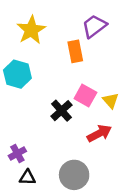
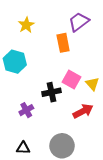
yellow star: (31, 30) -> (26, 25), size x0.7
black cross: (61, 111) -> (51, 92), turned 30
purple cross: (17, 153) -> (26, 110), moved

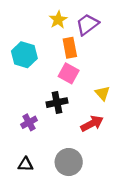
yellow star: (26, 25) -> (58, 20), moved
cyan hexagon: (15, 62) -> (24, 55), moved
pink square: (71, 80) -> (69, 73), moved

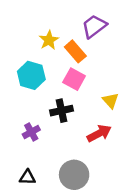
yellow star: (58, 20) -> (49, 40), moved
orange rectangle: (70, 48) -> (75, 51), turned -30
cyan hexagon: (24, 55) -> (31, 75), moved

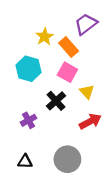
yellow triangle: (111, 101) -> (87, 92), moved
black cross: (61, 111) -> (56, 101), turned -30

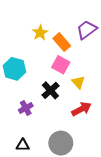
purple trapezoid: (86, 24) -> (87, 30), moved
cyan hexagon: (28, 69) -> (14, 69), moved

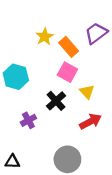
black triangle: (23, 145) -> (12, 162), moved

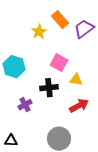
orange rectangle: (69, 47) -> (60, 20), moved
yellow triangle: (87, 92) -> (76, 80), turned -40
black cross: (56, 101) -> (49, 88), turned 36

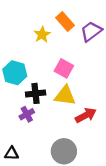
yellow triangle: (76, 80) -> (65, 96), moved, size x1.5
black cross: (49, 88) -> (36, 93), moved

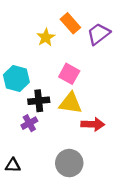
red arrow: (86, 115) -> (93, 124), turned 30

